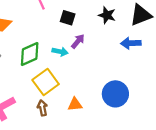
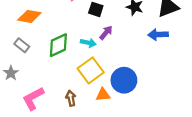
yellow square: (46, 82) -> (91, 70), moved
blue circle: (115, 94) -> (124, 80), moved

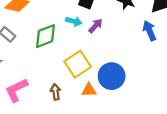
blue arrow: (158, 35) -> (149, 31), turned 66
cyan arrow: (88, 43) -> (74, 21), moved

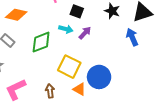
yellow square: (78, 64) -> (69, 67), turned -30
orange triangle: (89, 90) -> (79, 89), turned 32

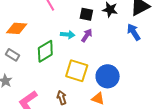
black square: (77, 11) -> (86, 14), moved
orange triangle: (79, 89) -> (98, 99), moved

